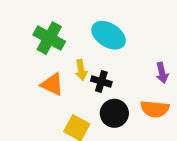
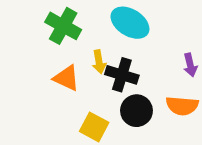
black cross: (101, 81) -> (122, 75), size x1.4

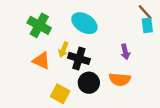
yellow arrow: (99, 62) -> (63, 50), turned 32

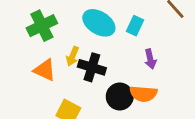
green cross: (39, 25) -> (42, 26), turned 35
cyan rectangle: (147, 25) -> (135, 26), moved, turned 32
black circle: (89, 83) -> (120, 96), moved

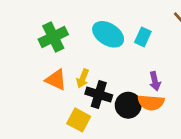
yellow arrow: (72, 56) -> (83, 78), moved
purple arrow: (150, 59) -> (155, 81), moved
black cross: (92, 67) -> (99, 94), moved

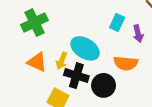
cyan ellipse: (108, 34) -> (85, 48), moved
purple arrow: (155, 81) -> (138, 34), moved
orange semicircle: (151, 103) -> (126, 63), moved

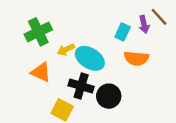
purple arrow: (138, 34) -> (144, 24), moved
yellow arrow: (62, 61) -> (66, 50), moved, turned 42
orange semicircle: (126, 63) -> (136, 58), moved

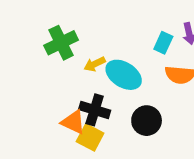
orange triangle: (41, 72) -> (73, 122), moved
black cross: (81, 86) -> (95, 110), moved

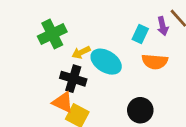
black cross: (95, 110) -> (73, 79), moved
black circle: (147, 121) -> (140, 110), moved

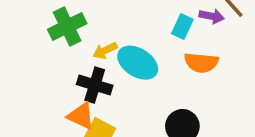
purple arrow: (163, 26) -> (212, 16), turned -66

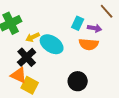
purple arrow: (212, 16) -> (95, 28), moved
black cross: (95, 85) -> (27, 57), turned 30

